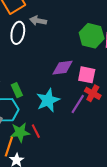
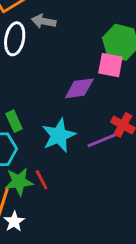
pink square: (87, 75) -> (110, 65), moved
purple line: (78, 104) -> (102, 140), turned 36

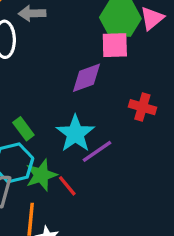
purple line: (102, 140) -> (97, 151), moved
green star: (19, 182) -> (41, 175), moved

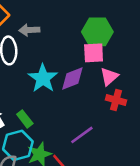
pink triangle: (152, 18) -> (109, 77), moved
cyan star: (75, 134) -> (43, 78), moved

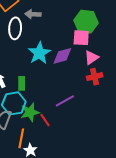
red cross: (116, 100) -> (95, 77), turned -35
green rectangle: (25, 119) -> (22, 83), turned 32

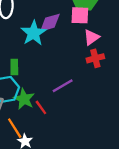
purple diamond: (62, 56) -> (50, 23), moved
green star: (30, 112) -> (24, 99), turned -30
orange line: (21, 138) -> (15, 128), turned -42

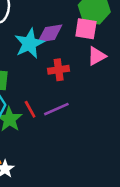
red cross: (95, 58) -> (59, 70), moved
red line: (41, 107) -> (30, 109), moved

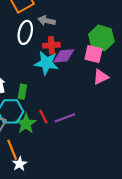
cyan star: (29, 43) -> (46, 63), turned 30
red cross: (59, 70) -> (51, 45), moved

